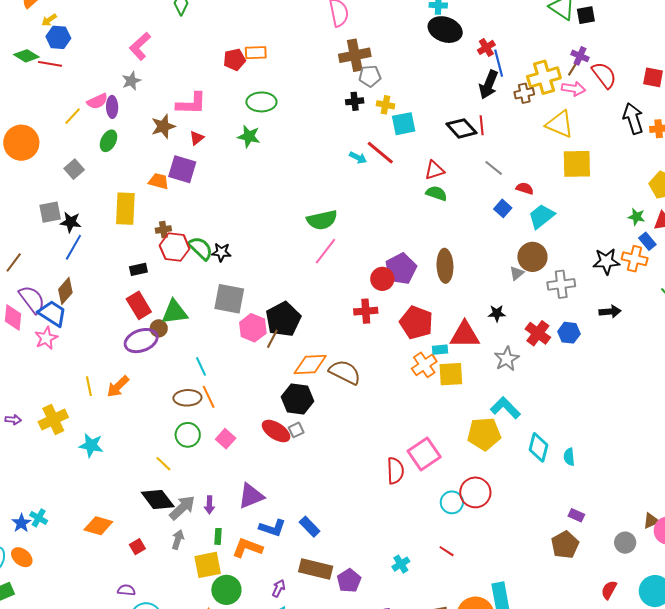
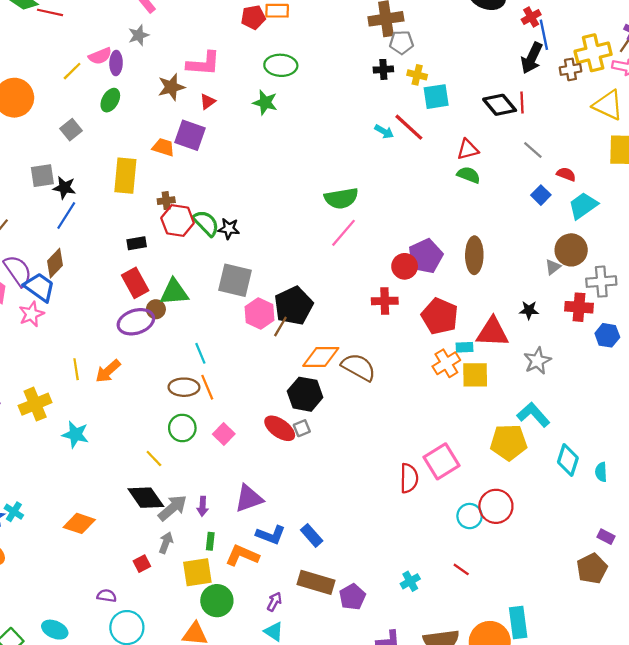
red cross: (538, 333) -> (579, 307), moved, turned -35
red square: (137, 547) -> (142, 564), moved

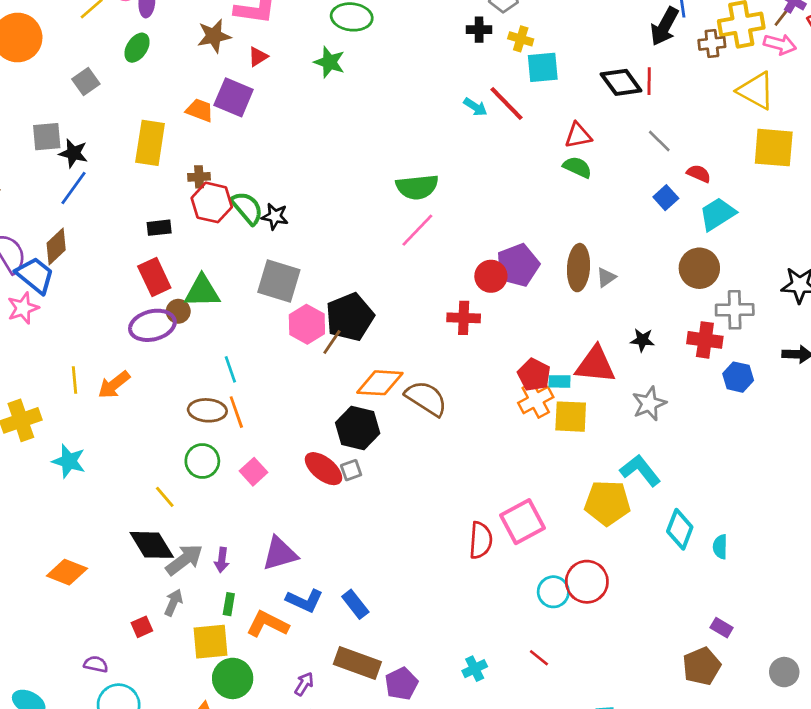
gray triangle: (553, 267) -> (606, 277), moved
red pentagon: (440, 316) -> (534, 375), moved, size x0.7

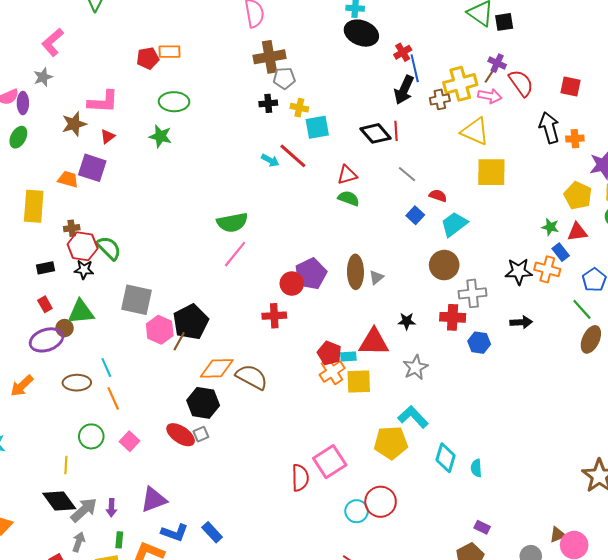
black star: (275, 216) -> (84, 270), moved
red rectangle: (154, 277) -> (45, 304), size x0.6
brown ellipse: (207, 410) -> (77, 383), moved
yellow line: (165, 497) -> (66, 465), turned 48

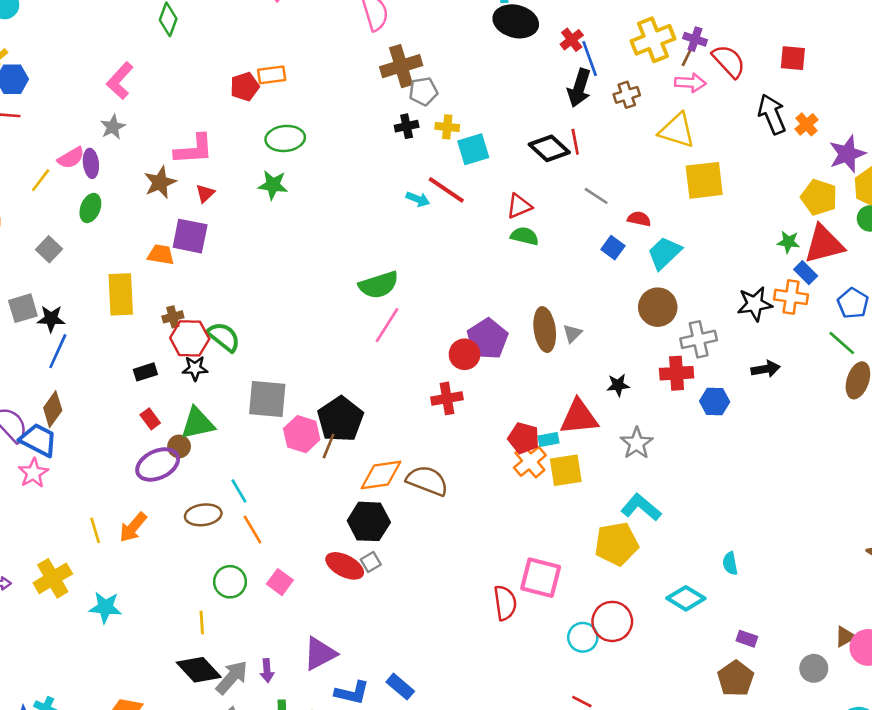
yellow cross: (460, 84) -> (653, 40), moved
orange cross: (575, 139) -> (806, 124), turned -30
red triangle: (577, 232) -> (824, 244), size x1.6
cyan diamond: (446, 458) -> (686, 598), moved, turned -68
pink square: (330, 462) -> (541, 578), turned -36

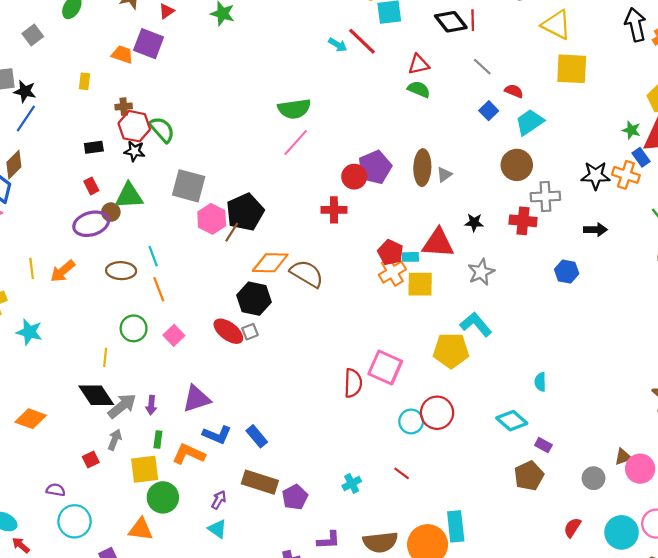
yellow rectangle: (121, 294) -> (85, 81), size x0.5
blue hexagon: (715, 402) -> (567, 272), moved
cyan diamond: (686, 598) -> (512, 421), moved

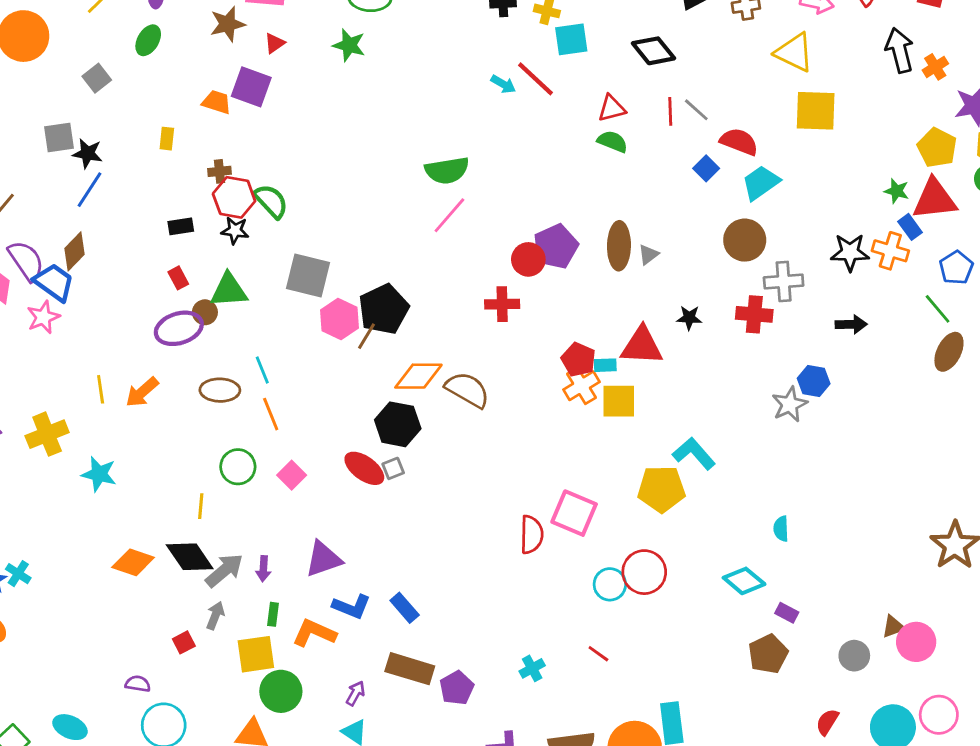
red line: (473, 20) -> (670, 111), moved
red semicircle: (514, 91) -> (739, 142), size x1.5
gray star: (481, 272) -> (790, 404), moved
orange diamond: (31, 419) -> (133, 562), moved

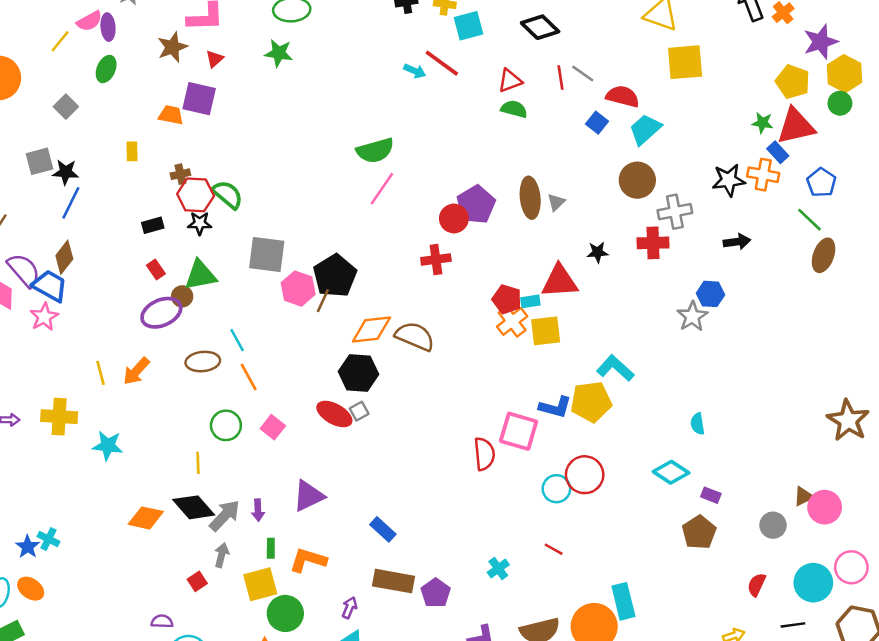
yellow cross: (47, 434) -> (59, 417), turned 32
blue L-shape: (351, 607) -> (555, 407), moved

